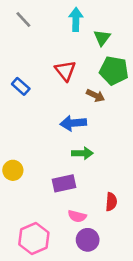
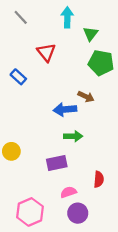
red triangle: (65, 71) -> (46, 52), moved
brown arrow: (95, 96) -> (86, 97), moved
pink semicircle: (77, 216) -> (68, 192), turned 147

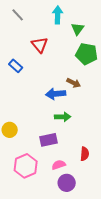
pink hexagon: (30, 212) -> (26, 166), moved

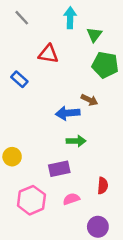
red triangle: (40, 45) -> (48, 54), turned -42
purple circle: (67, 183) -> (98, 227), moved

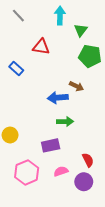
red semicircle: (103, 186) -> (88, 160), turned -32
purple circle: (98, 227) -> (84, 182), moved

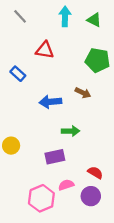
green triangle: (81, 30) -> (94, 20), moved, turned -40
blue arrow: (58, 98) -> (50, 102), moved
red semicircle: (88, 160) -> (95, 173), turned -32
pink hexagon: (27, 172) -> (41, 198), moved

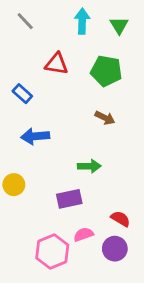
green triangle: (94, 20) -> (119, 25), turned 32
green pentagon: (98, 60) -> (106, 71), moved
blue arrow: (50, 102) -> (35, 136), moved

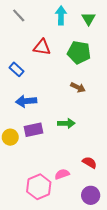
purple rectangle: (69, 199) -> (34, 130), moved
purple circle: (115, 249) -> (91, 195), moved

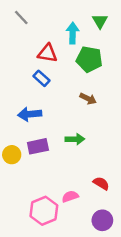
cyan arrow: (61, 15) -> (73, 33), moved
blue rectangle: (17, 69) -> (42, 78), moved

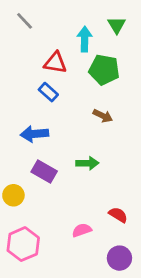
purple rectangle: (38, 146) -> (44, 172), turned 42
yellow circle: (12, 155) -> (13, 195), moved
pink hexagon: (44, 211) -> (23, 244), moved

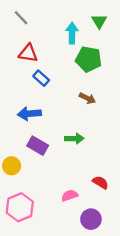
red triangle: (55, 63) -> (28, 53), moved
purple circle: (119, 258) -> (91, 219), moved

